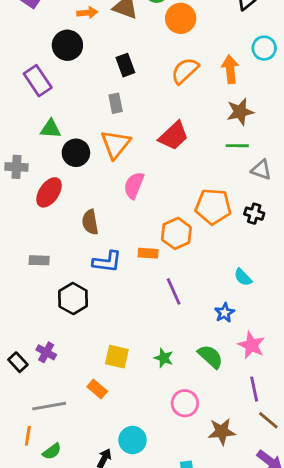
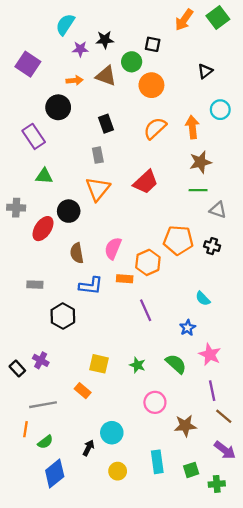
black circle: (76, 153) -> (69, 211), moved
pink semicircle: (134, 185) -> (113, 248), moved

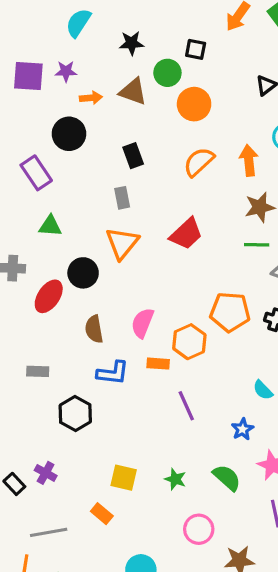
purple star: (80, 49) -> (66, 71), moved
purple square: (28, 64) -> (28, 76), turned -30

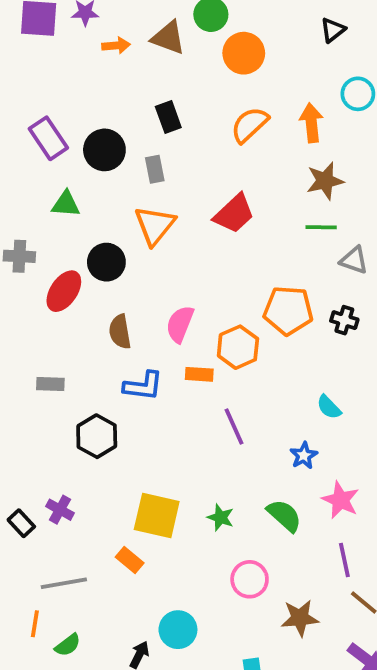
black circle: (69, 134) -> (104, 150), moved
yellow square: (124, 478) -> (157, 515), size x1.4

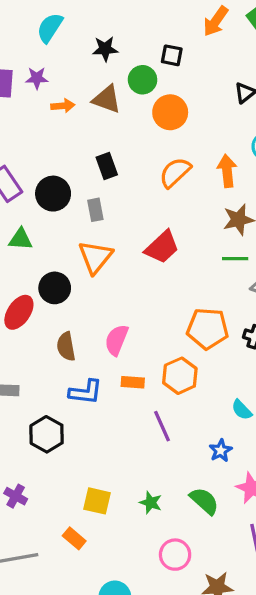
orange hexagon: (238, 347) -> (180, 376), moved
yellow square: (157, 515) -> (97, 501), size x0.7

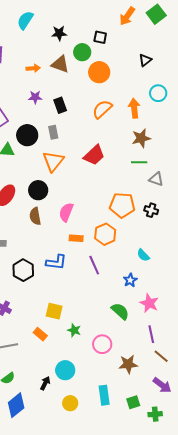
purple star: (37, 78) -> (35, 97), moved
black circle: (53, 194) -> (27, 135), moved
black circle: (55, 288) -> (38, 190), moved
blue L-shape: (86, 392) -> (56, 262), moved
green star: (151, 503) -> (74, 330), moved

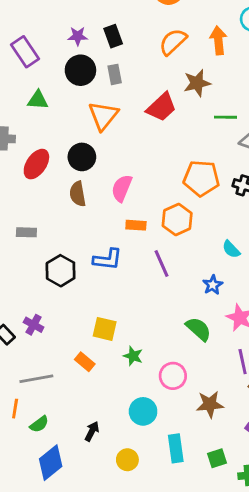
purple star: (35, 97) -> (78, 36), moved
gray rectangle: (53, 132) -> (115, 74), moved
black circle: (27, 135) -> (80, 70), moved
brown star: (141, 138) -> (197, 83), moved
cyan circle: (65, 370) -> (143, 411), moved

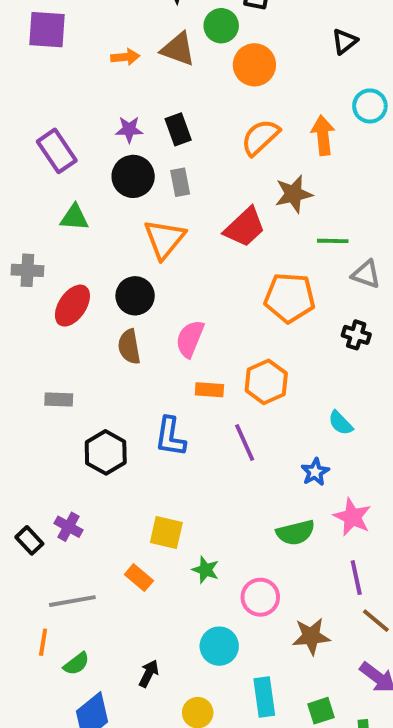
orange pentagon: (201, 178) -> (290, 298), moved
blue L-shape: (107, 259) -> (170, 437), turned 92
green semicircle: (198, 329) -> (296, 533), turned 124

